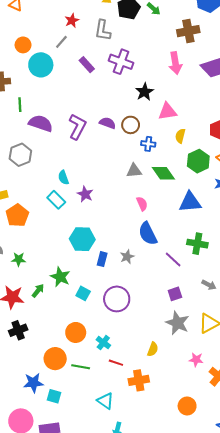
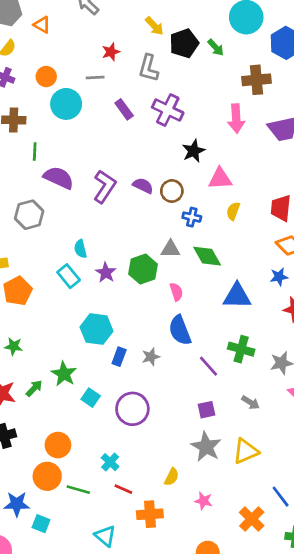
gray line: (61, 42) -> (95, 78), turned 40
green hexagon: (198, 161) -> (143, 269), moved
orange circle: (76, 332) -> (58, 445), moved
pink star: (196, 360) -> (204, 501), moved

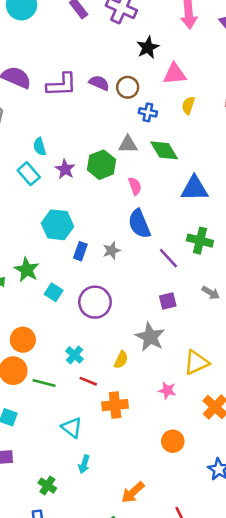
purple L-shape: (105, 186) -> (61, 85), turned 56
gray star: (206, 447) -> (150, 337), moved
yellow triangle: (246, 451) -> (196, 362), moved
yellow semicircle: (172, 477) -> (121, 360), moved

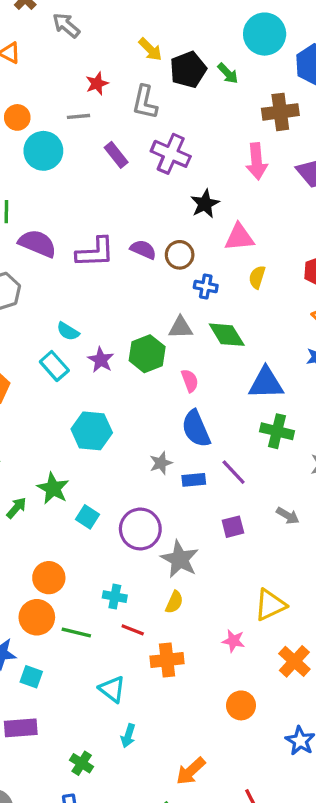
cyan semicircle: (40, 147) -> (68, 331), turned -42
green cross: (200, 241) -> (277, 431), moved
blue rectangle: (80, 251) -> (194, 480), moved, turned 66
gray star: (150, 337) -> (180, 559), moved
cyan cross: (74, 355) -> (115, 597), turned -30

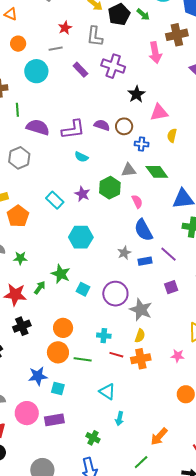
orange circle: (17, 117) -> (18, 44), moved
pink arrow: (257, 161) -> (155, 53), moved
cyan semicircle: (68, 331) -> (81, 157), moved
orange cross: (167, 660) -> (141, 359), moved

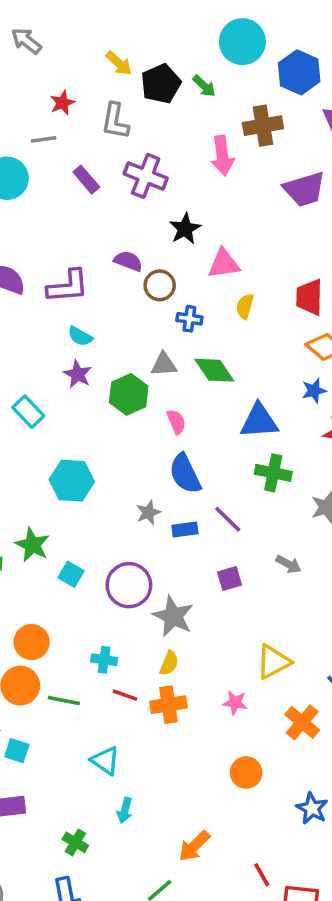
purple semicircle: (102, 125) -> (128, 261), moved
purple star: (82, 194) -> (78, 374), moved

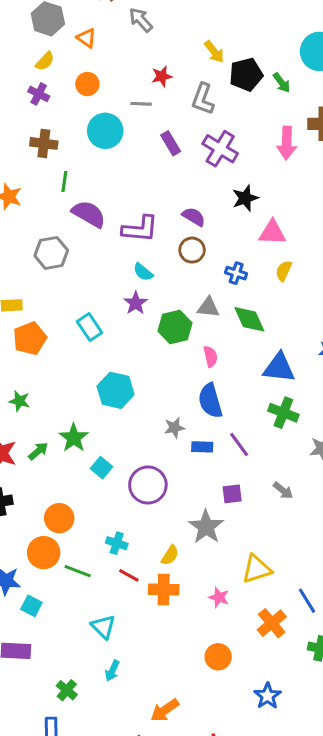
brown circle: (160, 285) -> (192, 250), moved
gray star: (173, 616) -> (206, 527), moved

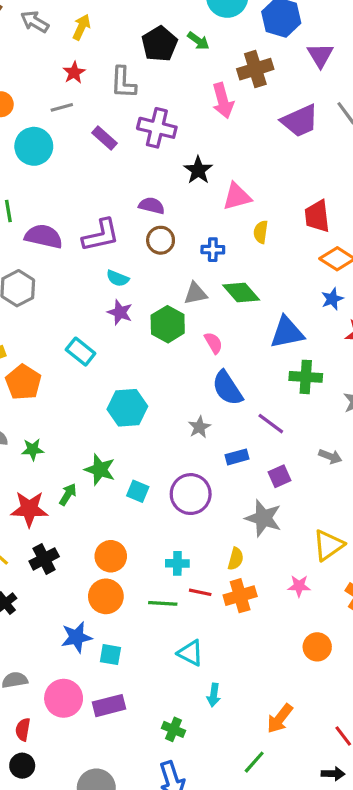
yellow arrow: (214, 52) -> (81, 27), moved, turned -100
blue rectangle: (202, 447) -> (237, 457), moved
green line: (78, 571) -> (163, 603), moved

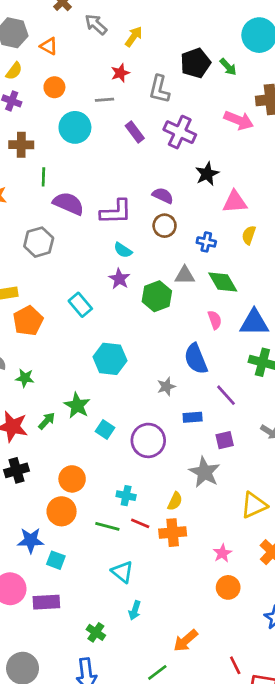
pink arrow: (223, 101) -> (239, 120), turned -64
pink semicircle: (213, 343) -> (215, 320), moved
pink star: (299, 586) -> (222, 553), moved, turned 30

